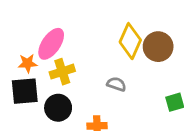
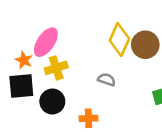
orange star: (28, 63) -> (24, 60), turned 30

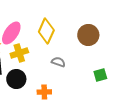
yellow diamond: (119, 40) -> (46, 31), moved

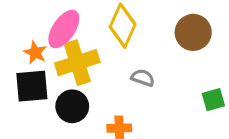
yellow cross: (19, 53) -> (77, 63), size x1.4

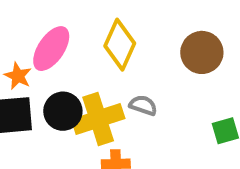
yellow cross: (77, 63) -> (98, 119), moved
black circle: (72, 106) -> (63, 111), moved

